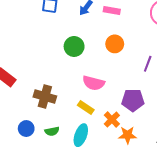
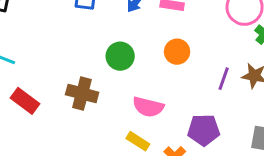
brown cross: (45, 97) -> (82, 93), moved

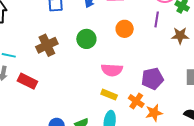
purple line: (224, 79) -> (157, 19), moved
brown cross: (82, 93) -> (47, 45), moved, turned -30

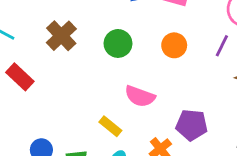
brown cross: (47, 45) -> (61, 36), turned -35
yellow rectangle: (109, 95) -> (110, 126), moved

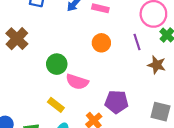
green circle: (118, 43) -> (57, 64), moved
purple line: (222, 46) -> (137, 42), turned -42

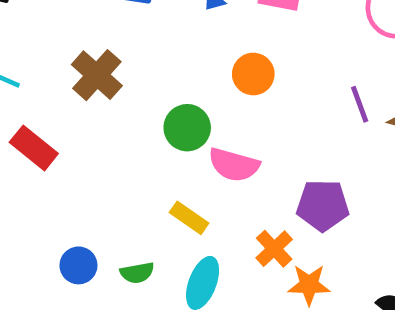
purple line: (137, 42) -> (360, 104), moved
orange circle: (101, 43) -> (253, 74), moved

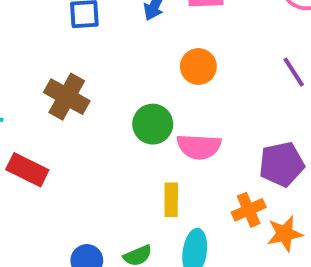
yellow rectangle: (189, 218) -> (171, 200), turned 68
orange cross: (274, 249) -> (249, 210), turned 32

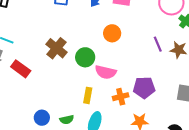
brown cross: (67, 97) -> (57, 48), moved
orange cross: (249, 210) -> (121, 97), moved

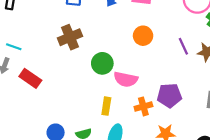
orange circle: (112, 33) -> (143, 36), moved
brown cross: (57, 48) -> (70, 37), moved, turned 30

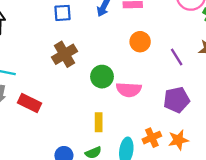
purple line: (183, 46) -> (177, 57), moved
yellow rectangle: (106, 106) -> (99, 122), moved
orange cross: (143, 106) -> (152, 138), moved

